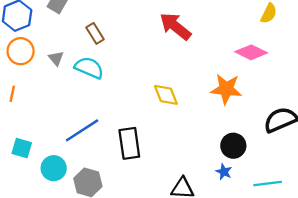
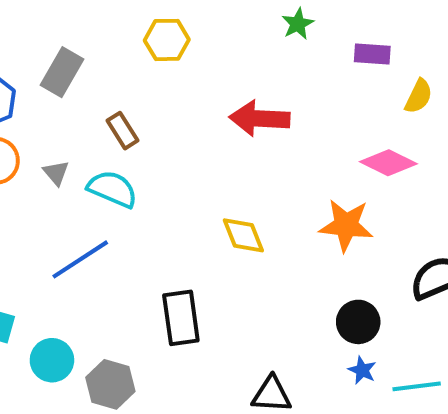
red arrow: (175, 26) -> (259, 118), turned -36
blue line: (82, 130) -> (80, 259), moved
blue star: (224, 172) -> (362, 370), moved

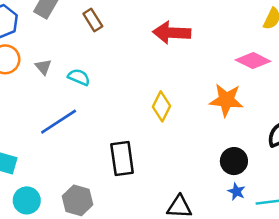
brown rectangle: (122, 131) -> (93, 20), moved
cyan semicircle: (112, 189) -> (79, 77), size x0.7
yellow diamond: (243, 235) -> (161, 106), turned 48
cyan circle: (52, 360) -> (27, 200), moved

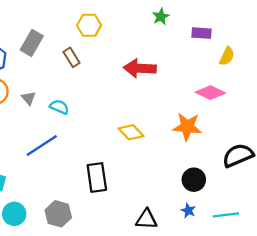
yellow diamond: (161, 106) -> (131, 132), turned -70
blue star: (236, 192) -> (188, 211), moved

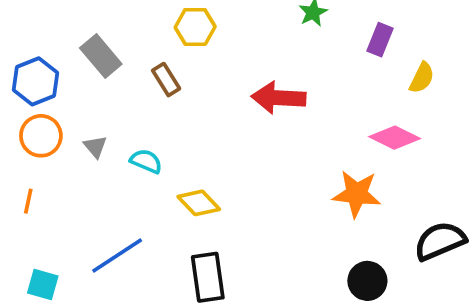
purple rectangle: (202, 33) -> (380, 40), turned -72
gray rectangle: (32, 43) -> (101, 56), turned -70
yellow diamond: (131, 132) -> (199, 203), moved
blue line: (42, 145) -> (117, 255), moved

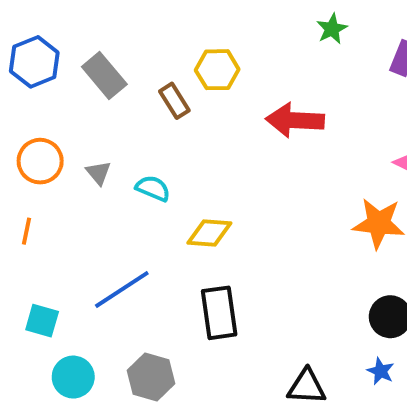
yellow hexagon: (195, 27) -> (217, 70), moved
blue hexagon: (35, 81) -> (34, 62), moved
yellow diamond: (199, 203) -> (209, 233), turned -42

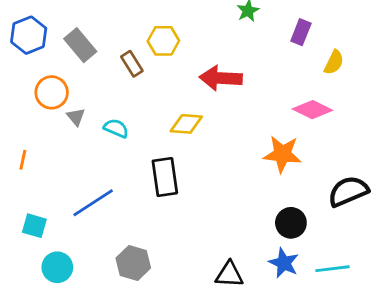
orange circle: (40, 161) -> (52, 92), moved
yellow diamond: (209, 233) -> (186, 124), moved
black rectangle: (219, 313) -> (165, 177), moved
blue star: (381, 371) -> (284, 263), size x1.5
gray hexagon: (151, 377) -> (133, 263), moved

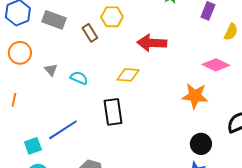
gray rectangle: (80, 45) -> (54, 20), turned -30
orange circle: (52, 92) -> (20, 53), moved
cyan square: (34, 226) -> (33, 146), moved, turned -36

